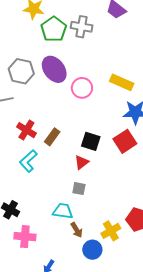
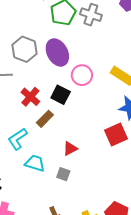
red cross: (26, 130) -> (30, 97), moved
black square: (91, 141) -> (61, 95), moved
cyan trapezoid: (63, 211) -> (35, 163), moved

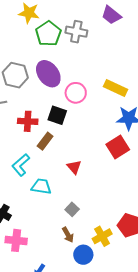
red cross: (30, 97) -> (28, 121), turned -30
red triangle: (70, 149) -> (74, 167), turned -35
gray square: (63, 174) -> (72, 209), moved, turned 32

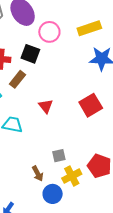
yellow rectangle: (115, 88) -> (89, 28), turned -45
red square: (118, 147) -> (91, 105), moved
gray square: (72, 209) -> (59, 156), moved, turned 32

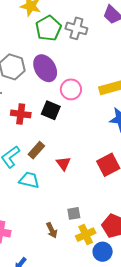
brown rectangle: (17, 79) -> (36, 150), moved
blue circle: (53, 194) -> (103, 252), moved

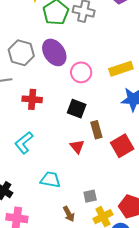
black square: (51, 110) -> (77, 109), moved
brown rectangle: (36, 150) -> (96, 130), moved, turned -54
cyan trapezoid: (29, 180) -> (50, 180), moved

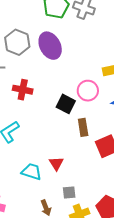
pink circle: (81, 72) -> (88, 91), moved
red triangle: (77, 147) -> (56, 163), moved

